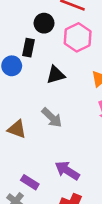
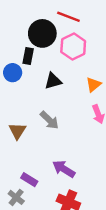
black circle: (44, 23) -> (42, 33), size x1.5
brown triangle: (17, 129) -> (17, 131), turned 42

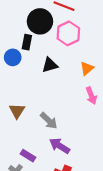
gray arrow: (49, 120) -> (49, 121), moved

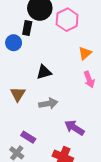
black triangle: (50, 65) -> (44, 72), moved
gray arrow: (49, 121) -> (48, 104), turned -54
purple arrow: (60, 146) -> (74, 128), moved

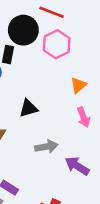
gray arrow: (48, 104) -> (46, 147), moved
purple arrow: (74, 128) -> (77, 166), moved

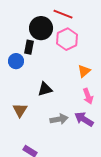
purple arrow: (77, 166) -> (84, 119), moved

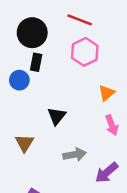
black circle: (41, 28) -> (32, 33), moved
black triangle: (45, 89) -> (57, 116), turned -35
purple arrow: (84, 119) -> (107, 173), moved, turned -72

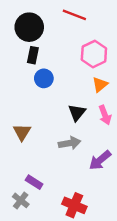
pink hexagon: (85, 52) -> (94, 54), moved
blue circle: (19, 80) -> (44, 78), moved
black triangle: (57, 116) -> (77, 113), moved

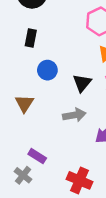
black rectangle: (33, 55) -> (31, 38), moved
blue circle: (44, 78) -> (47, 70), moved

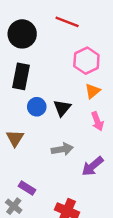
black rectangle: (31, 38) -> (21, 76), size x1.5
black triangle: (82, 83) -> (62, 108), moved

